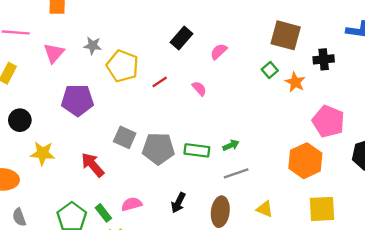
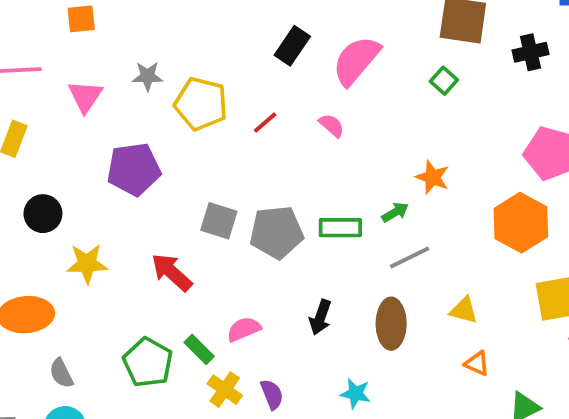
pink semicircle: (219, 52) -> (356, 61), size x1.8
orange star: (295, 82) -> (432, 177), moved

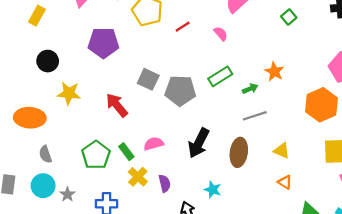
green rectangle: (340, 228) -> (220, 76), moved, turned -40
black arrow: (320, 317) -> (199, 143), size x1.5

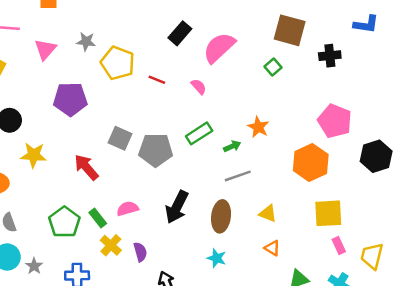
red line: (183, 27) -> (157, 80), turned 56
cyan star: (213, 190) -> (217, 258), moved

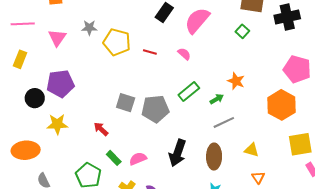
black cross: (330, 56) -> (287, 17), size x1.4
purple pentagon: (70, 99) -> (60, 84), moved
red arrow: (86, 167) -> (101, 129), size x0.7
green rectangle: (98, 218) -> (114, 158), moved
orange triangle: (272, 248) -> (258, 177), turned 32

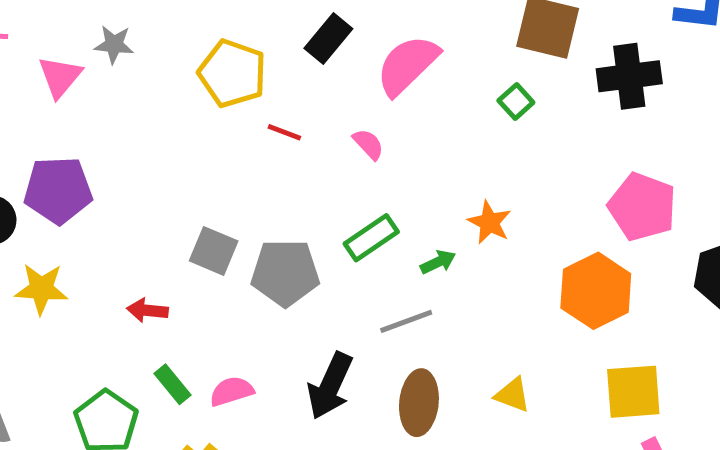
gray star: (89, 28) -> (114, 44), moved
yellow pentagon: (117, 42) -> (232, 73), moved
gray line: (224, 122) -> (406, 321), moved
red arrow: (101, 129) -> (147, 310), turned -42

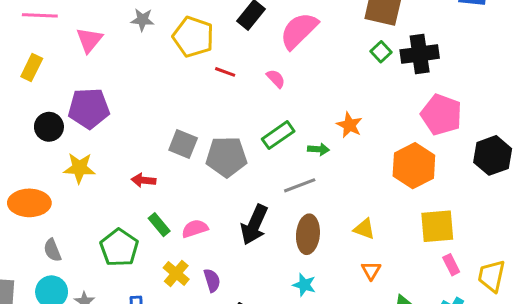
gray star: (114, 44) -> (142, 20), moved
black cross: (629, 76) -> (420, 54), moved
green square: (516, 101) -> (381, 52), moved
green arrow: (438, 262) -> (319, 149), turned 30

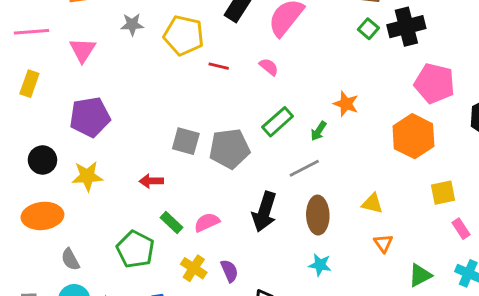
black circle: (49, 127) -> (42, 160), moved
green arrow: (319, 149) -> (319, 131), turned 126
yellow square: (437, 226) -> (443, 193), size x0.7

